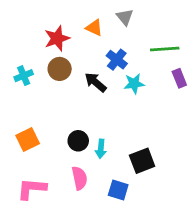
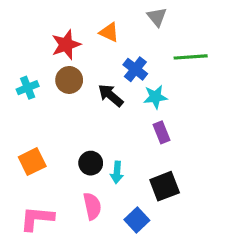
gray triangle: (125, 17) -> (157, 17), moved
purple rectangle: (179, 78) -> (161, 132), moved
blue square: (118, 190) -> (137, 220), turned 30

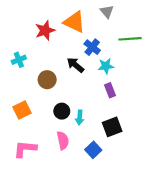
orange triangle: (109, 32) -> (74, 22), size x1.6
brown circle: (69, 80) -> (47, 80), moved

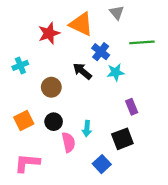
purple rectangle: (110, 90) -> (132, 107), moved
black circle: (62, 111) -> (54, 122), moved
pink semicircle: (63, 140) -> (69, 142), moved

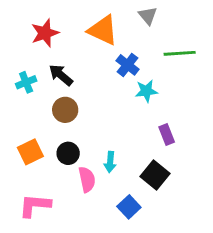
red star: (49, 33) -> (45, 33), moved
black arrow: (82, 71) -> (61, 75), moved
black square: (122, 139) -> (155, 175), turned -30

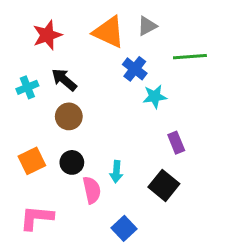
gray triangle: (148, 16) -> (147, 26), moved, turned 42
blue square: (129, 207) -> (124, 228), moved

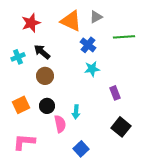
cyan star: (155, 96) -> (92, 69), moved
black square: (164, 185) -> (121, 127), moved

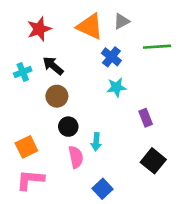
orange square: (21, 105) -> (26, 147), moved
black circle: (47, 106) -> (68, 127), moved

